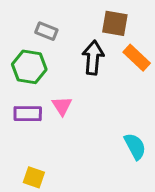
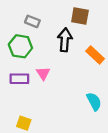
orange rectangle: (137, 58) -> (95, 55), moved

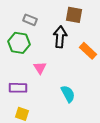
purple rectangle: (19, 79) -> (18, 88), moved
cyan semicircle: (94, 101) -> (68, 94), moved

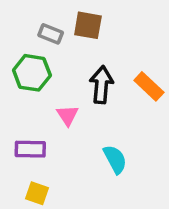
brown square: (74, 15) -> (88, 25), moved
black arrow: (60, 37) -> (101, 85), moved

